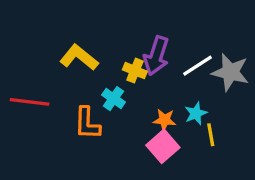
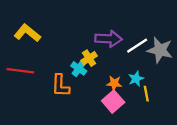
purple arrow: (156, 56) -> (109, 39), turned -105
yellow L-shape: (79, 57) -> (27, 33), moved
yellow cross: (135, 71) -> (89, 58), moved, turned 35

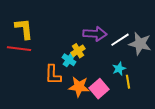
yellow L-shape: (27, 33) -> (24, 29), turned 45
red line: (20, 71) -> (19, 49), moved
orange star: (114, 83) -> (79, 87), moved, size x1.5

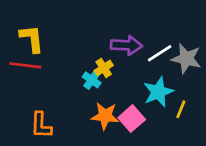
cyan star: (119, 69) -> (158, 92), size x1.6
orange L-shape: (53, 75) -> (41, 125), moved
yellow line: (128, 82) -> (181, 109), moved, turned 32

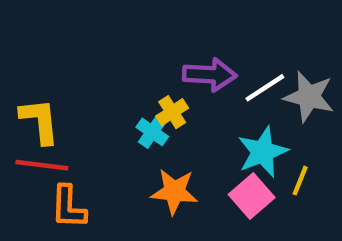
yellow L-shape: (32, 39) -> (40, 121), moved
red line: (25, 65) -> (42, 165), moved
pink square: (132, 119) -> (252, 196), moved

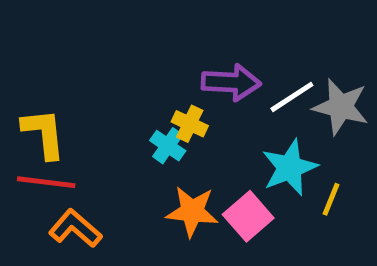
yellow cross: (172, 112) -> (190, 124), turned -32
pink square: (252, 196) -> (248, 216), moved
orange L-shape: (68, 207) -> (75, 228), turned 129

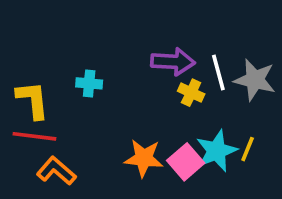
white line: (292, 97) -> (218, 73), turned -72
yellow cross: (190, 124) -> (191, 93), moved
cyan cross: (168, 146) -> (89, 83), moved, turned -30
cyan star: (290, 168) -> (217, 151), moved

